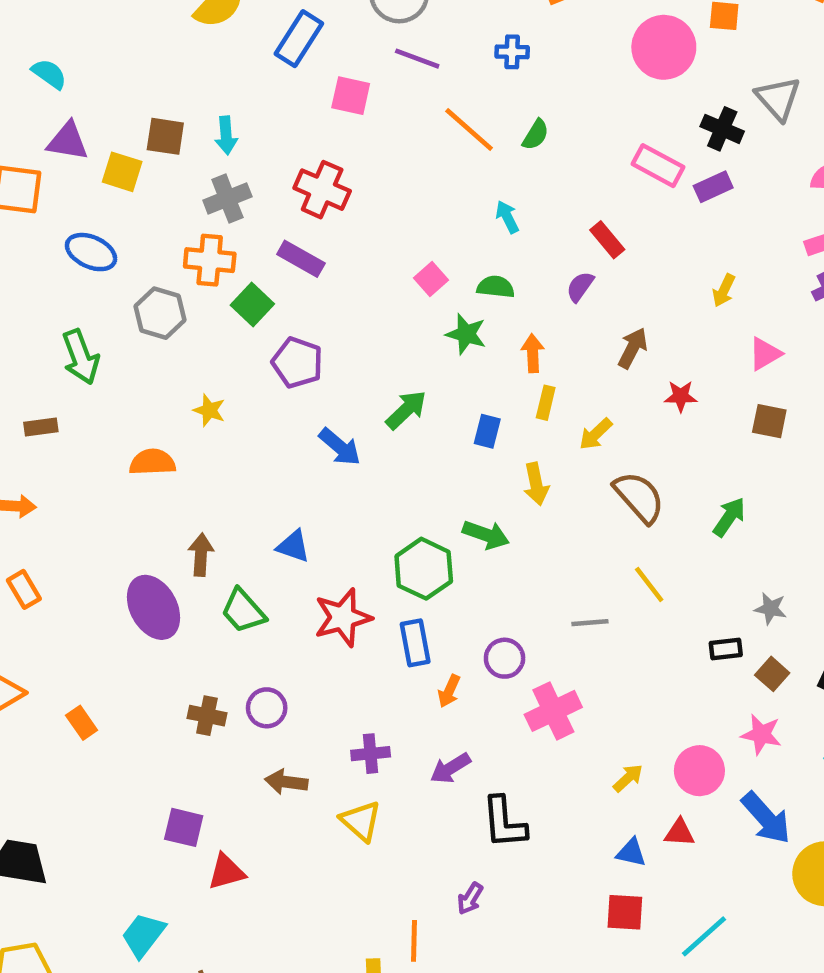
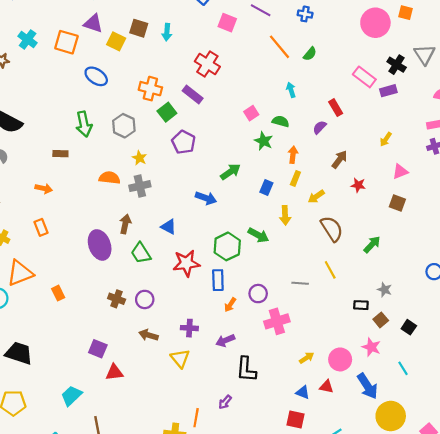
gray cross: (227, 199) -> (140, 186), moved
gray hexagon: (160, 313) -> (124, 126), moved
blue arrow: (340, 447) -> (206, 198), moved, turned -30

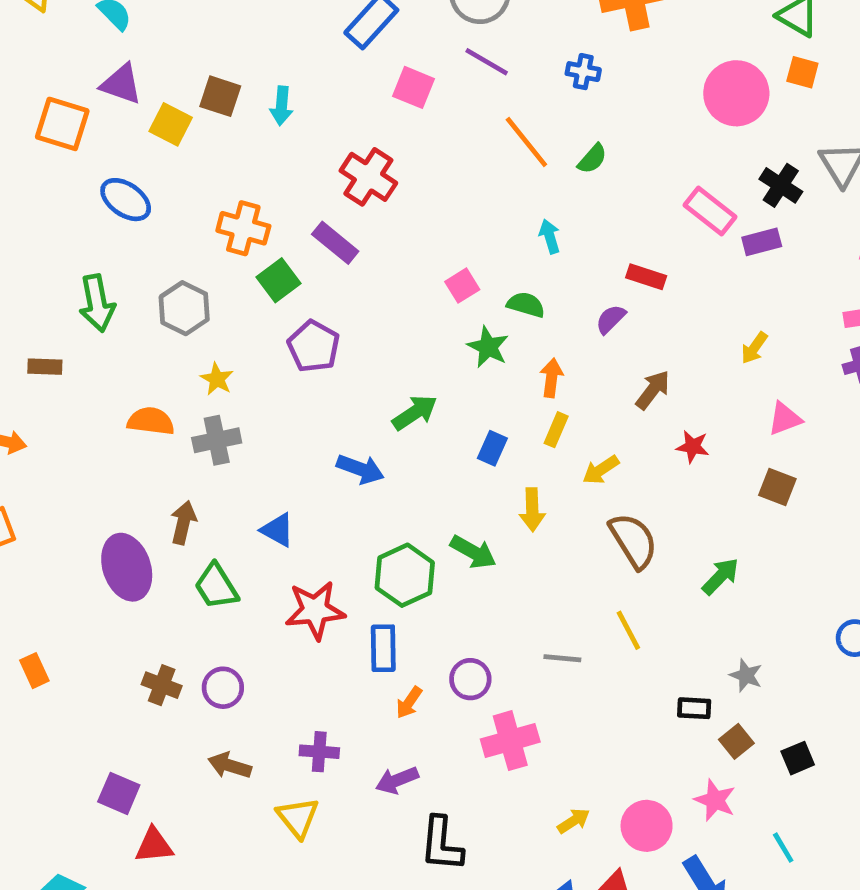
red rectangle: (336, 108) -> (646, 277), turned -42
black square: (409, 327) -> (798, 758), turned 32

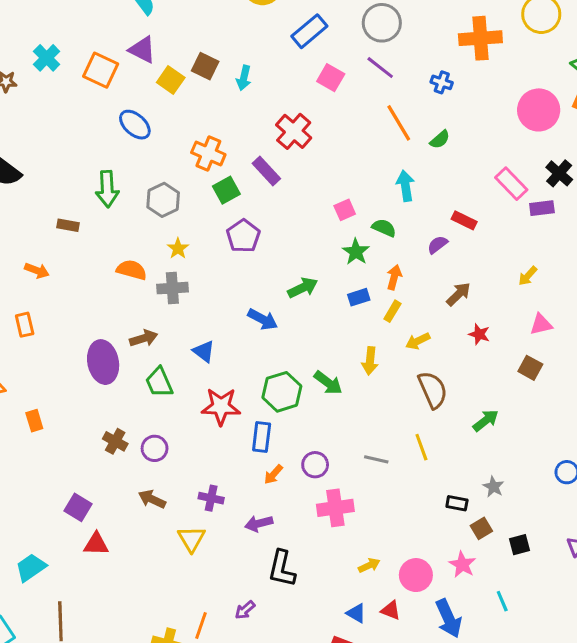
cyan arrow: (550, 236) -> (405, 186), size x1.4
blue rectangle: (492, 448) -> (359, 297), moved, turned 40
brown arrow: (183, 523) -> (144, 338), turned 52

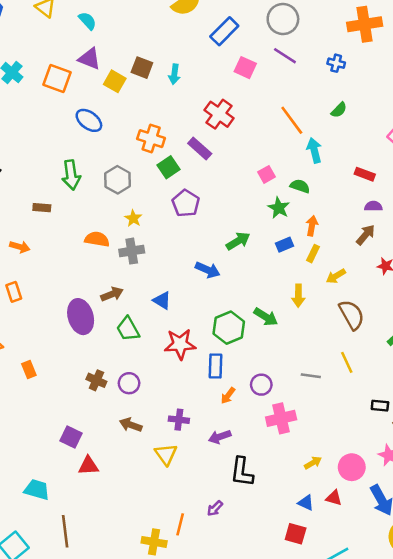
orange line: (399, 123) -> (292, 120), moved
purple semicircle: (438, 245) -> (373, 206), moved, turned 42
cyan trapezoid: (31, 567) -> (37, 490), turned 56

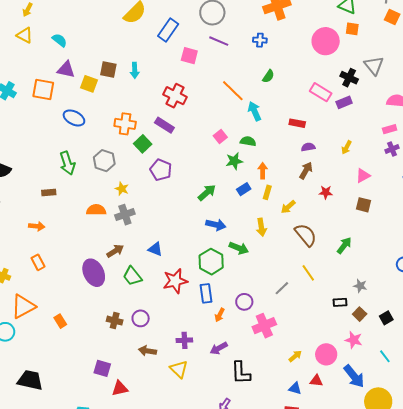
green star: (279, 208) -> (234, 161), turned -30
blue arrow: (208, 270) -> (216, 225), moved
gray line: (311, 376) -> (282, 288), turned -42

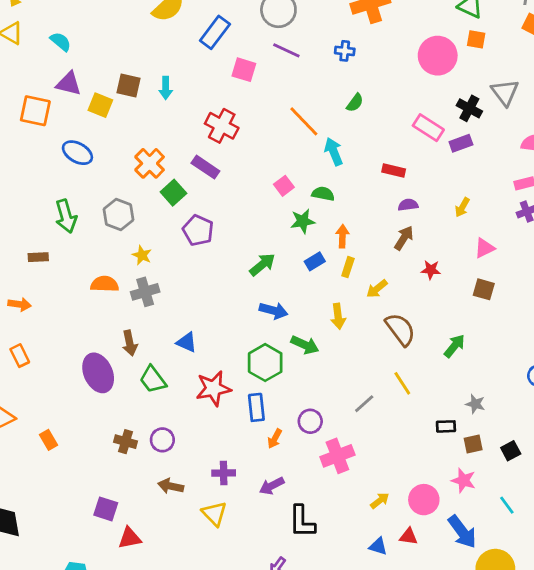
orange cross: (125, 124) -> (150, 163), turned 35
brown arrow: (115, 251) -> (130, 343), turned 108
brown square: (360, 314) -> (473, 444), turned 32

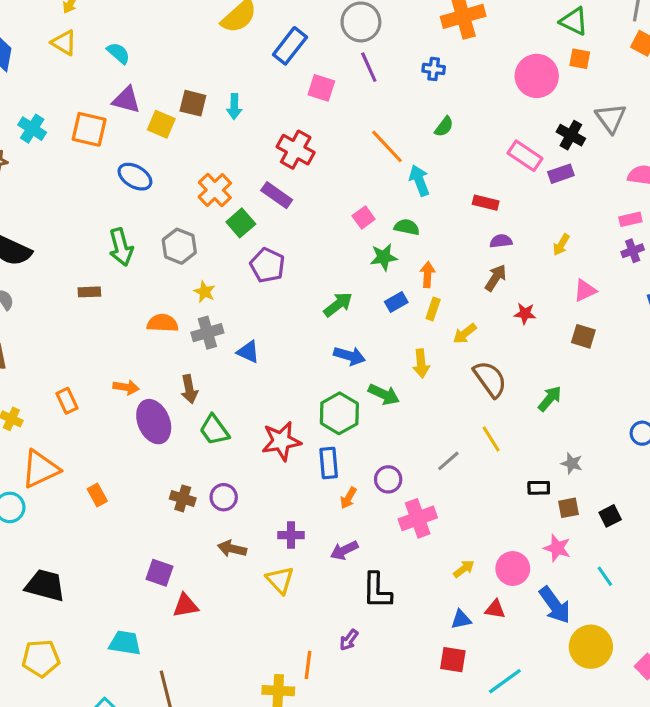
purple line: (286, 50) -> (369, 67), turned 40
orange arrow: (20, 304) -> (126, 387), moved
blue triangle: (187, 342) -> (248, 352), moved
blue triangle: (378, 546) -> (461, 619), turned -30

